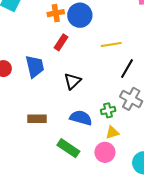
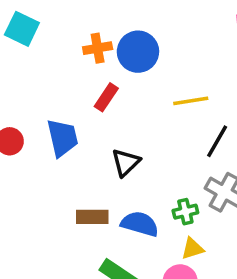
brown rectangle: (37, 119) -> (92, 217), moved

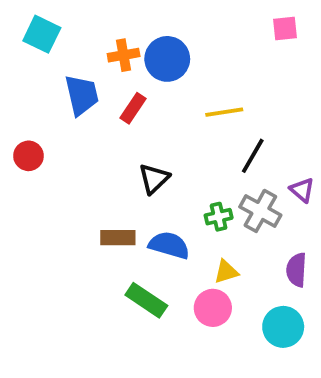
blue trapezoid: (62, 138) -> (82, 95), moved
green cross: (185, 212) -> (219, 217), moved

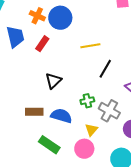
orange cross: (124, 55) -> (37, 16), turned 35
gray cross: (260, 211) -> (109, 111), moved
yellow triangle: (226, 272) -> (91, 130), turned -32

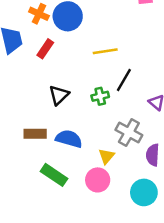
green cross: (87, 101) -> (100, 96), moved

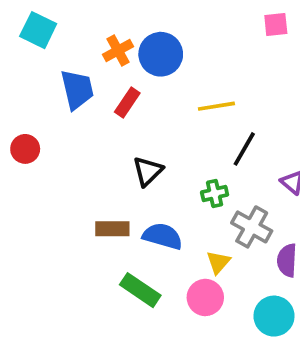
orange cross: (39, 14) -> (118, 51), turned 36
green cross: (100, 96) -> (215, 193), moved

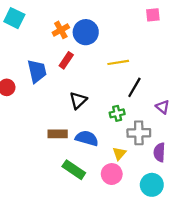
blue trapezoid: (77, 90) -> (37, 71), moved
gray cross: (252, 227) -> (139, 133), turned -30

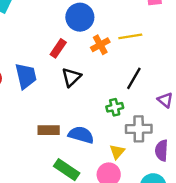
orange cross: (61, 30) -> (100, 45), moved
yellow line: (118, 62) -> (130, 36), moved
blue trapezoid: (37, 71) -> (26, 76), moved
black triangle: (78, 100) -> (71, 77), moved

